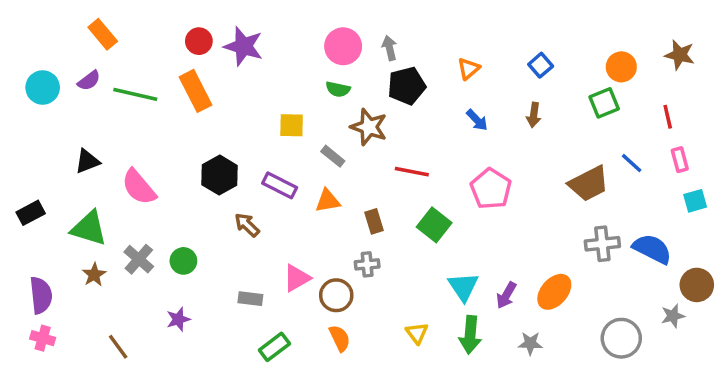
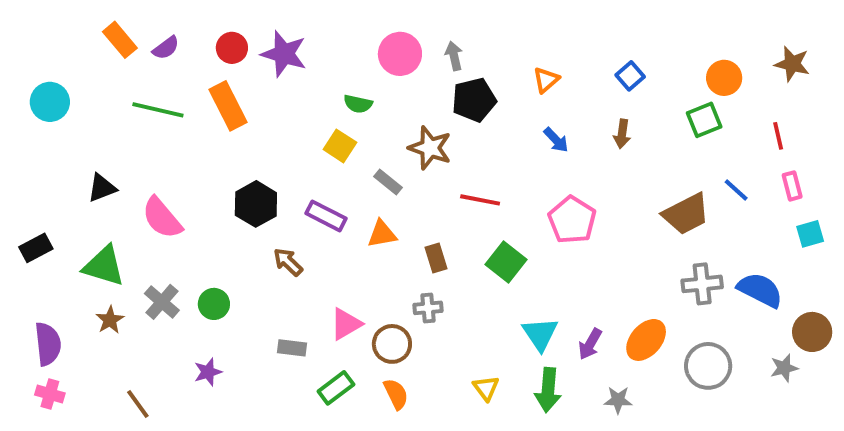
purple semicircle: (89, 81) -> (166, 48), moved
green semicircle: (338, 89) -> (358, 104), moved
yellow square: (292, 125) -> (340, 146), turned 32
gray circle: (621, 338) -> (708, 366), moved
green rectangle: (274, 347) -> (336, 388), moved

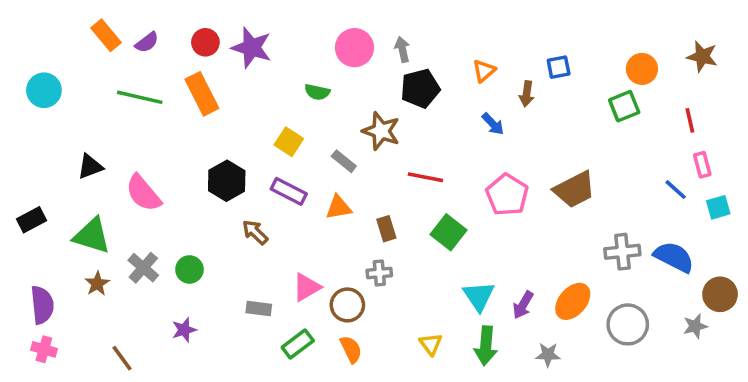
blue square: (630, 76) -> (559, 67), turned 30
brown arrow: (622, 134) -> (527, 94), moved
yellow square: (340, 146) -> (289, 142), moved
blue line: (736, 190) -> (676, 190), moved
brown trapezoid: (686, 214) -> (575, 190), moved

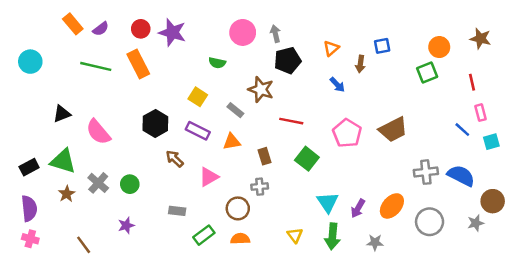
black rectangle: (32, 220) -> (29, 167), moved
pink triangle: (307, 287) -> (209, 177), moved
orange semicircle: (351, 349) -> (240, 239), turned -66

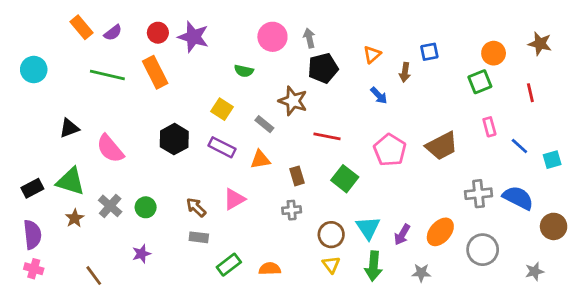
pink rectangle: (480, 113) -> (489, 127), moved
brown arrow: (175, 159) -> (196, 207), moved
brown circle: (238, 208) -> (331, 235), moved
gray star: (476, 223) -> (534, 271), moved

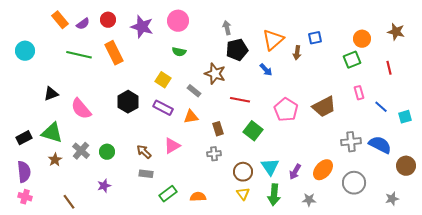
red circle: (158, 33) -> (108, 20), moved
pink circle: (272, 37) -> (178, 21), moved
orange triangle: (372, 55) -> (273, 40), size x1.6
blue arrow: (379, 95) -> (266, 70), moved

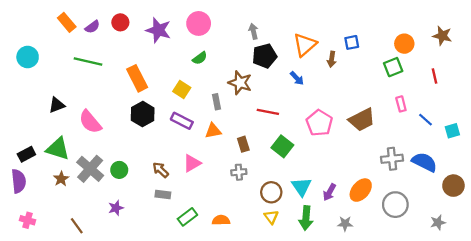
green semicircle: (179, 52) -> (200, 58), turned -48
orange rectangle: (114, 53) -> (137, 78), moved
gray rectangle: (194, 91) -> (216, 102), turned 40
gray cross: (81, 151) -> (90, 169), size x1.4
purple semicircle: (24, 172) -> (19, 181), moved

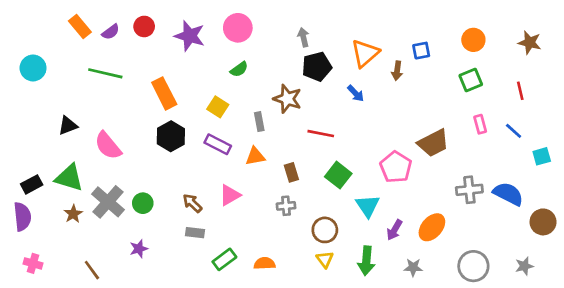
orange circle: (404, 44) -> (473, 40), moved
blue line: (426, 120) -> (514, 131), moved
pink pentagon: (319, 123) -> (396, 167), moved
cyan triangle: (301, 187) -> (368, 206), moved
gray circle: (395, 205) -> (473, 266), moved

